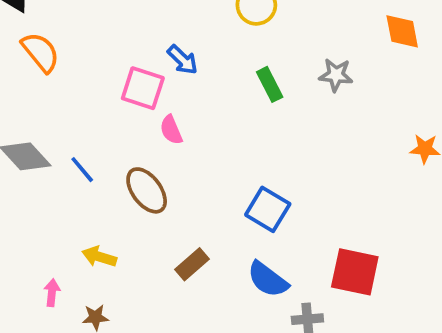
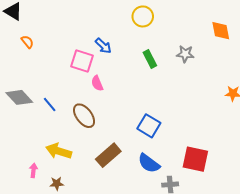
orange semicircle: (41, 52) -> (27, 42), size x0.6
yellow arrow: (99, 257) -> (59, 151), size x1.4
brown rectangle: (192, 264) -> (108, 155), size x1.4

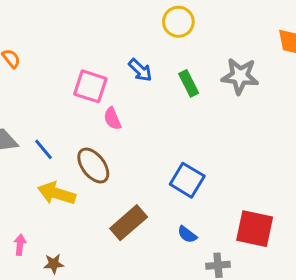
blue arrow: (103, 46) -> (140, 70), moved
gray star: (185, 54) -> (240, 76), size x1.4
yellow arrow: (59, 151) -> (57, 193), moved
blue semicircle: (149, 163) -> (187, 234), size x0.6

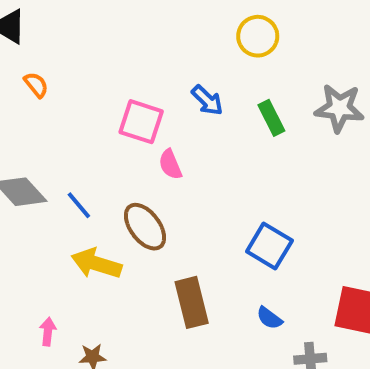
brown rectangle: (129, 223) -> (192, 302), turned -63

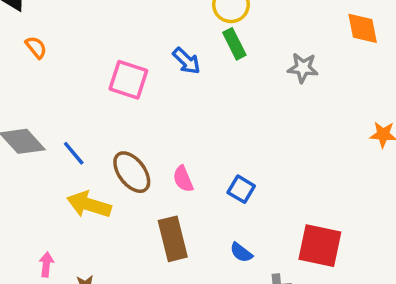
gray star: (339, 108) -> (303, 68), size x0.7
green rectangle: (271, 118) -> (234, 44), moved
pink semicircle: (170, 164) -> (183, 179), moved
blue square: (269, 246) -> (241, 189), size x0.7

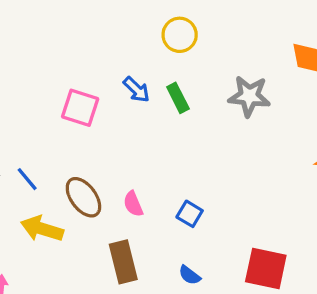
green rectangle: (234, 44) -> (178, 98), moved
gray star: (303, 68) -> (249, 96), size x1.4

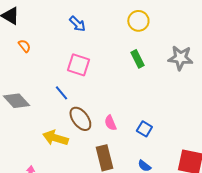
blue arrow: (137, 90) -> (77, 24), moved
blue line: (27, 179) -> (61, 93), moved

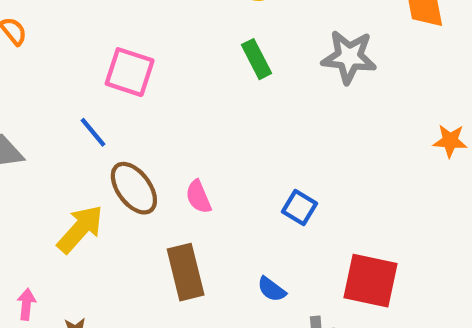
blue square: (144, 129) -> (300, 208), moved
yellow arrow: (55, 138) -> (80, 229), turned 115

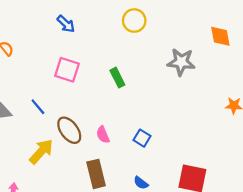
green rectangle: (256, 59) -> (117, 78), moved
blue line: (93, 132) -> (38, 107), moved
blue square: (300, 208) -> (142, 138), moved

